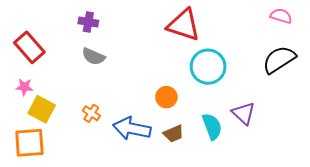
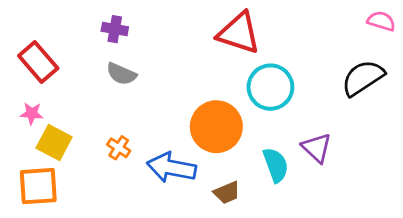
pink semicircle: (281, 16) -> (381, 21), moved
orange circle: (166, 97) -> (216, 127), size x1.8
brown trapezoid: (174, 134) -> (227, 193), moved

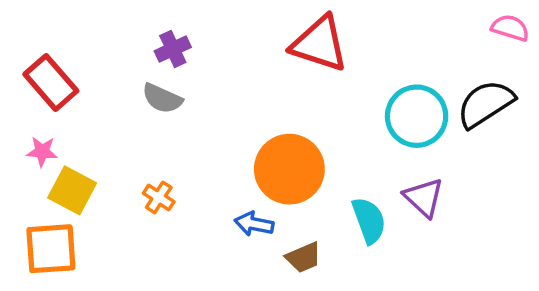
purple cross: (115, 29) -> (173, 49), moved, turned -35
cyan circle: (270, 87) -> (417, 116), moved
blue arrow: (171, 168) -> (254, 224), moved, size x0.6

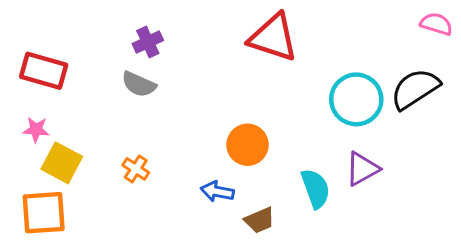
red rectangle: (51, 83) -> (44, 71), turned -33
orange circle: (289, 169) -> (248, 145), size x0.7
purple triangle: (424, 197) -> (362, 169), turned 48

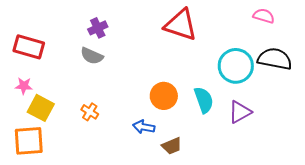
pink semicircle: (436, 24) -> (264, 16), moved
black semicircle: (415, 89) -> (275, 59), turned 44
cyan semicircle: (315, 189) -> (204, 100), moved

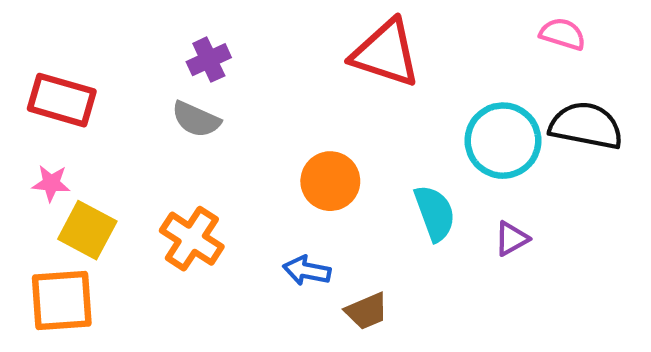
orange circle: (164, 96) -> (330, 181), moved
orange cross: (90, 112) -> (192, 239), size x1.6
purple triangle: (240, 112) -> (511, 239), size x0.7

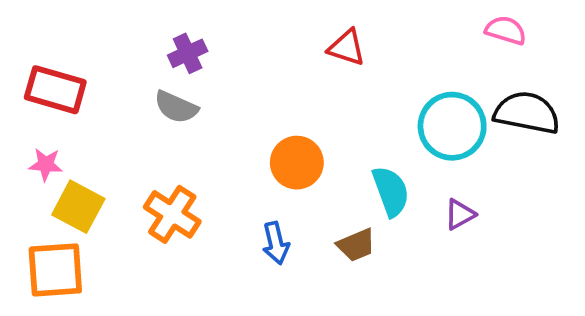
red triangle: (386, 53) -> (347, 48), size x0.6
blue arrow: (307, 271) -> (276, 243), turned -114
brown trapezoid: (367, 311) -> (356, 245), moved

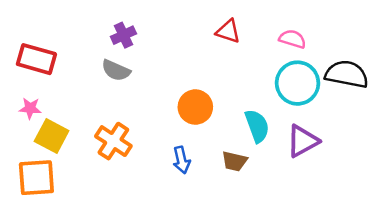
pink semicircle: (506, 30) -> (292, 39), moved
purple triangle: (460, 214) -> (303, 141), size x1.6
brown trapezoid: (356, 245) -> (234, 161), turned 36

